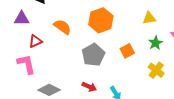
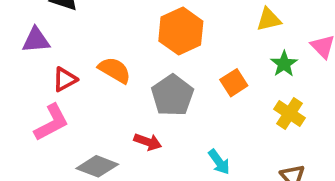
orange semicircle: (62, 27) -> (115, 70), moved
pink L-shape: (26, 64) -> (52, 123), turned 80
red arrow: (89, 87) -> (148, 142), moved

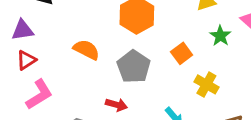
red triangle: (65, 79) -> (26, 60), moved
yellow cross: (290, 114) -> (206, 84), moved

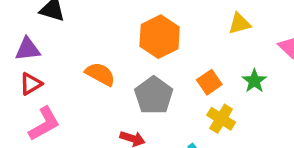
green star: (220, 36) -> (254, 81), moved
yellow cross: (206, 84) -> (221, 119), moved

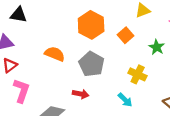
orange square: (209, 82) -> (126, 35), moved
pink L-shape: (44, 124) -> (21, 91), turned -35

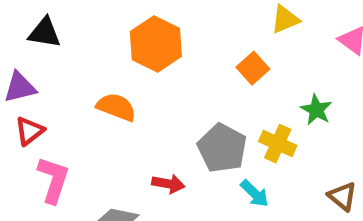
orange hexagon: (91, 25) -> (156, 44), moved
green star: (157, 47) -> (316, 110), moved
gray pentagon: (91, 64) -> (222, 148), moved

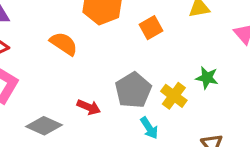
orange square: (253, 68) -> (151, 28), moved
green star: (316, 110) -> (207, 78), turned -30

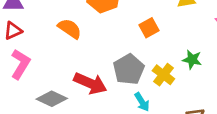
orange square: (151, 28) -> (149, 28), moved
red arrow: (89, 107) -> (90, 83), size x1.6

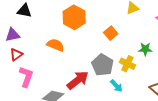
red arrow: (90, 83) -> (78, 80), turned -50

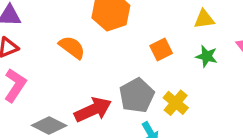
green star: (145, 49) -> (207, 56), moved

